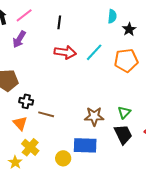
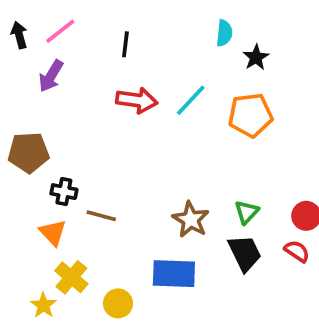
brown star: (94, 116) -> (191, 220), turned 30
yellow circle: (63, 158) -> (118, 303), moved

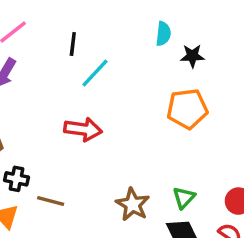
black star: (256, 57) -> (192, 56), turned 30
red arrow: (137, 100) -> (83, 129), moved
cyan line: (191, 100) -> (95, 73), moved

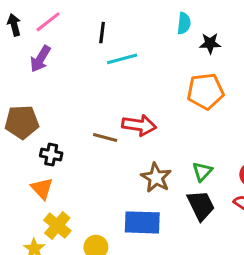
cyan line: (95, 73) -> (122, 59), turned 32
red arrow: (83, 129) -> (139, 125), moved
brown line: (51, 201) -> (105, 138), moved

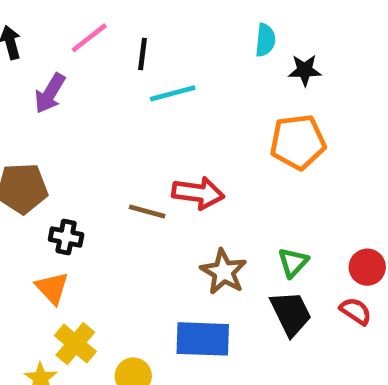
pink line: (48, 22) -> (89, 38), moved

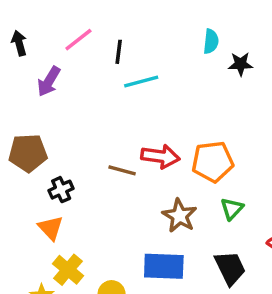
orange pentagon: (298, 142) -> (213, 162), moved
black cross: (66, 237) -> (61, 190), turned -35
black trapezoid: (291, 313) -> (230, 268), moved

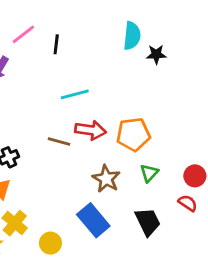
cyan semicircle: (211, 41) -> (132, 36), size x1.4
cyan line: (141, 81) -> (75, 94), moved
blue rectangle: (164, 266) -> (93, 220), turned 48

